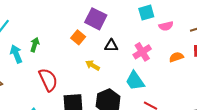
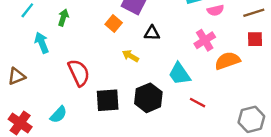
green arrow: (35, 45) -> (63, 18), moved
pink cross: (142, 52) -> (205, 40), moved
orange semicircle: (176, 57) -> (227, 61), moved, size x1.5

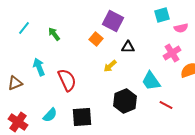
green arrow: (63, 18) -> (54, 34), turned -56
cyan arrow: (42, 43) -> (39, 67), moved
yellow arrow: (130, 56) -> (110, 66), turned -72
black square: (108, 100) -> (82, 117), moved

